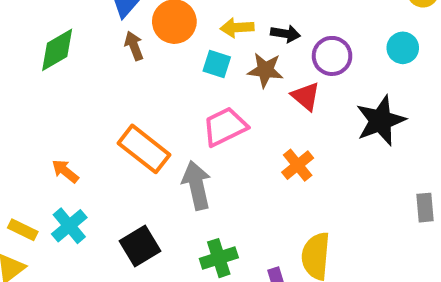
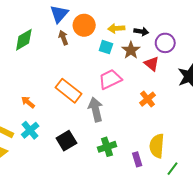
brown star: (265, 70) -> (131, 50), turned 30

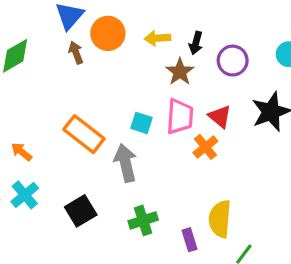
black arrow: (141, 31) -> (196, 43), turned 96
cyan square: (106, 47) -> (141, 123), moved
red triangle: (152, 64) -> (220, 117), moved
pink trapezoid: (110, 79) -> (180, 117), moved, turned 120

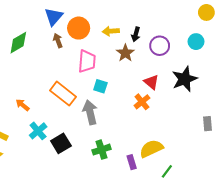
pink trapezoid: (180, 117) -> (87, 61), moved
cyan cross: (25, 195) -> (38, 131), moved
yellow semicircle: (220, 219) -> (151, 149), turned 60

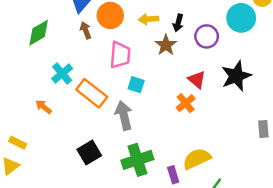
cyan circle: (196, 42) -> (241, 18), moved, size x1.5
cyan cross: (38, 131) -> (62, 73), moved
green cross: (101, 150) -> (137, 160), size x1.4

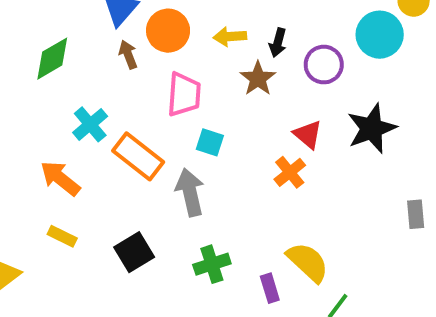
orange arrow: (44, 107) -> (60, 178), size x1.5
yellow rectangle: (18, 143) -> (62, 236), moved
yellow semicircle: (197, 159) -> (308, 262), turned 68
green cross: (137, 160) -> (212, 264), size x0.7

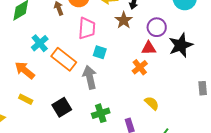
purple circle: (324, 65) -> (157, 27), moved
red triangle: (308, 134) -> (149, 48), turned -42
yellow semicircle: (308, 262) -> (152, 103), moved, size x0.7

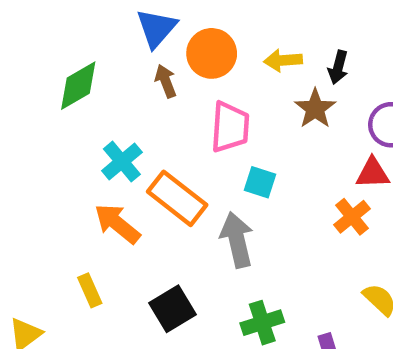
orange arrow: (25, 70) -> (117, 224), moved
yellow rectangle: (26, 99) -> (90, 290), turned 40

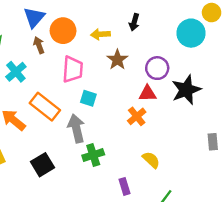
black arrow: (338, 67) -> (134, 22), moved
cyan cross: (122, 162) -> (16, 72), moved
green cross: (262, 323) -> (93, 155), moved

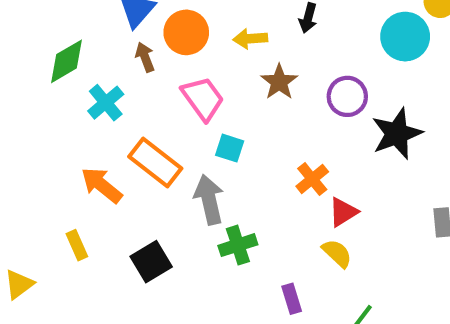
pink trapezoid: (73, 69) -> (203, 98), turned -40
red triangle: (148, 93) -> (343, 212), moved, turned -30

